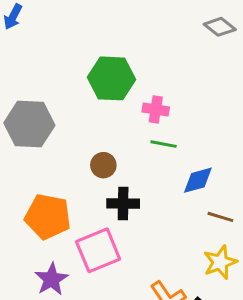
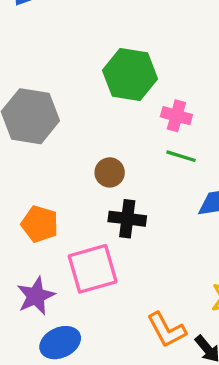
orange pentagon: (48, 217) -> (40, 224), size x0.7

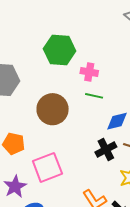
brown circle: (110, 172) -> (53, 109), size x1.8
black cross: (127, 219) -> (106, 149), moved, turned -30

